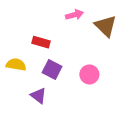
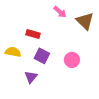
pink arrow: (74, 15) -> (60, 12), turned 56
purple triangle: (38, 96) -> (31, 77), turned 32

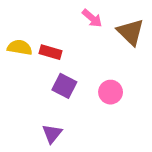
yellow semicircle: (13, 52) -> (20, 47), moved
purple triangle: (31, 77) -> (52, 134), moved

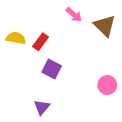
red rectangle: (51, 52) -> (41, 42), turned -70
pink circle: (111, 92) -> (107, 85), moved

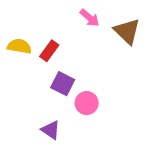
pink circle: (107, 85) -> (87, 103), moved
purple triangle: (42, 107) -> (51, 130), turned -35

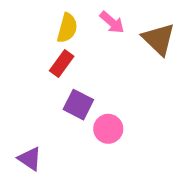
yellow semicircle: (19, 46) -> (67, 28), moved, turned 95
purple triangle: (51, 130) -> (30, 159), moved

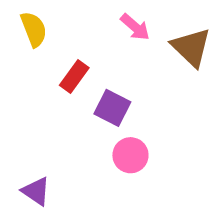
yellow semicircle: (67, 28) -> (34, 29), moved, turned -36
purple square: (78, 105) -> (112, 108), moved

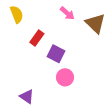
purple triangle: (36, 191) -> (27, 96), moved

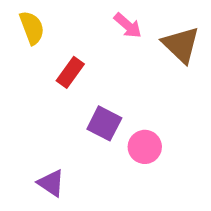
purple square: (56, 54) -> (104, 123), moved
pink circle: (65, 77) -> (145, 147), moved

